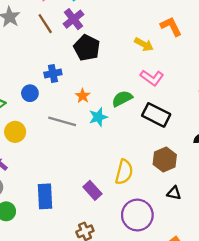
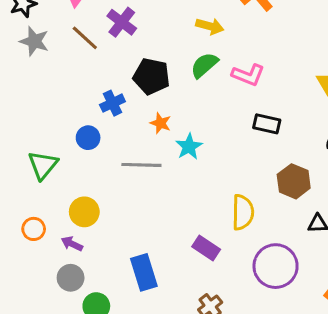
yellow arrow: (144, 44) -> (210, 26), moved
black pentagon: (87, 48) -> (151, 76), moved
green semicircle: (122, 99) -> (204, 65), moved
black rectangle: (156, 115) -> (267, 124), size x0.7
yellow circle: (15, 132) -> (84, 212), moved

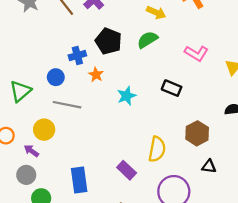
pink L-shape: (248, 75) -> (196, 53), moved
orange star: (161, 123) -> (96, 75), moved
black rectangle: (267, 124) -> (172, 88), moved
gray line: (141, 165) -> (67, 105), moved

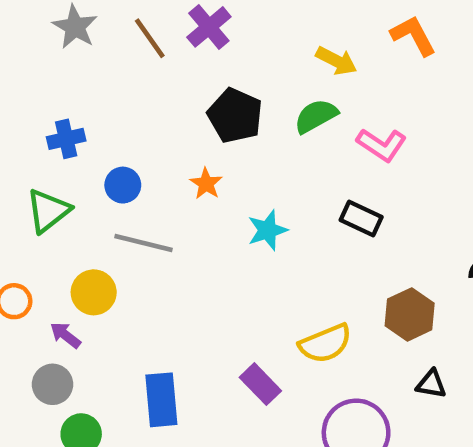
pink L-shape: (196, 53) -> (382, 145), moved
blue cross: (77, 55) -> (66, 139), moved
yellow semicircle: (157, 149) -> (325, 343), turned 55

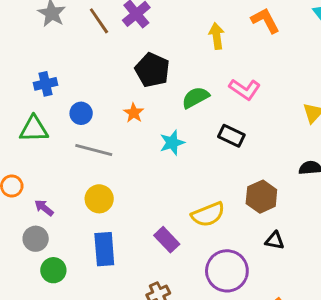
yellow arrow: (336, 61) -> (217, 36), turned -125
green semicircle: (316, 116) -> (195, 98), moved
green triangle: (48, 211) -> (34, 129), turned 36
yellow circle: (94, 292) -> (99, 199), moved

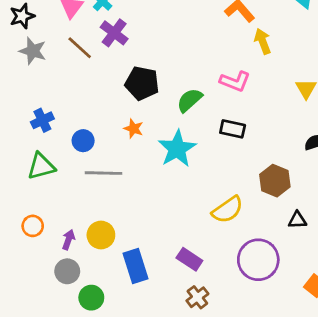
yellow arrow: (217, 36) -> (263, 41), moved
cyan star: (172, 143) -> (177, 149), size x1.5
yellow circle: (99, 199) -> (101, 235), moved
purple arrow: (44, 208) -> (68, 240), turned 84
purple rectangle: (167, 240) -> (189, 259), moved

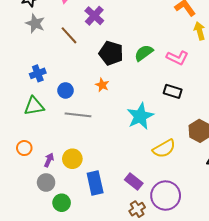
brown line: (80, 48) -> (69, 35), moved
green semicircle: (190, 100) -> (144, 53), moved
cyan star: (177, 149) -> (140, 116), moved
purple circle: (258, 260) -> (166, 196), moved

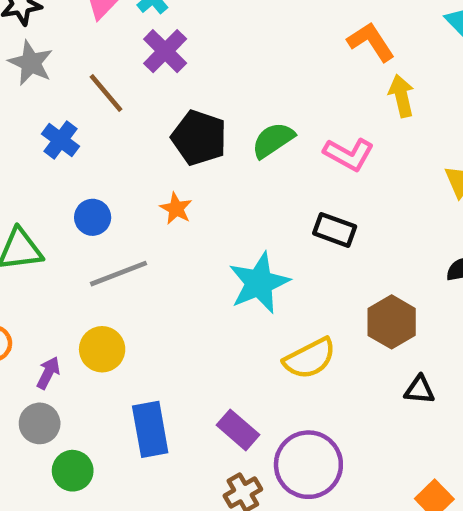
blue cross: (38, 73) -> (61, 140), moved, turned -35
gray line: (78, 115) -> (118, 274), turned -30
yellow circle: (72, 159) -> (102, 349), moved

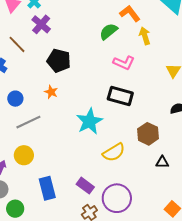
green semicircle: (273, 140) -> (109, 31), moved
black rectangle: (335, 230) -> (120, 96), size x1.4

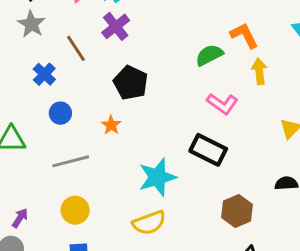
blue circle: (15, 99) -> (60, 113), moved
yellow semicircle: (114, 152) -> (149, 223), moved
yellow circle: (24, 155) -> (75, 210), moved

